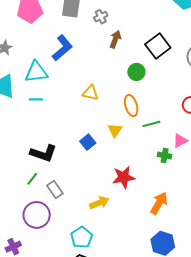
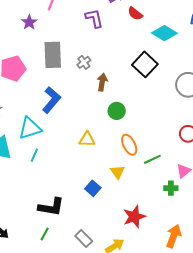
black square: (158, 46) -> (145, 64), moved
green circle: (136, 72) -> (117, 111), moved
cyan line: (36, 99) -> (34, 155), turned -56
gray rectangle: (55, 190) -> (84, 238), moved

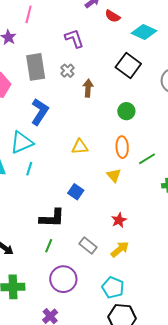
purple L-shape: (94, 18) -> (74, 38), moved
green circle: (117, 111) -> (126, 111), moved
orange ellipse: (129, 145) -> (122, 147), turned 30
blue square: (93, 188) -> (76, 192), moved
red star: (134, 217) -> (119, 220), moved, size x0.7

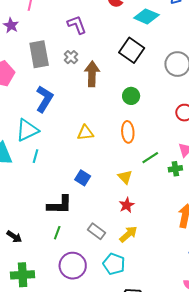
brown arrow: (88, 88) -> (92, 74), size x1.4
green line: (147, 159) -> (150, 158), moved
yellow triangle: (114, 175) -> (125, 177), moved
cyan pentagon: (113, 288) -> (114, 264), moved

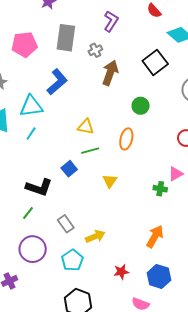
purple L-shape: (77, 25) -> (111, 21), turned 35
green line: (150, 158) -> (90, 151), moved
red star: (127, 205) -> (121, 272), moved

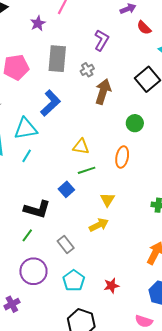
yellow arrow: (95, 236) -> (99, 225), moved
red star: (121, 272) -> (111, 286), moved

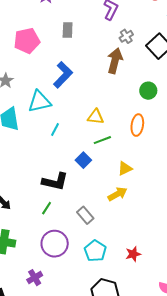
gray rectangle: (57, 59) -> (68, 30), size x0.6
gray cross: (87, 70) -> (126, 36), moved
cyan line: (27, 156) -> (55, 129), moved
yellow triangle: (108, 200) -> (125, 168), turned 35

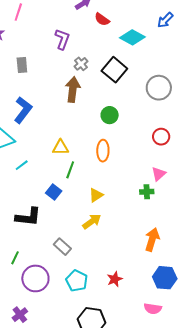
cyan line: (55, 129) -> (22, 165), turned 32
green line: (102, 140) -> (70, 170), turned -42
green line: (47, 208) -> (15, 258), moved

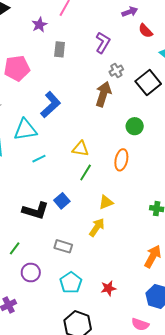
gray rectangle: (22, 65) -> (60, 49), moved
blue square: (54, 192) -> (62, 201), moved
yellow arrow: (92, 222) -> (97, 227), turned -30
gray rectangle: (62, 247) -> (63, 246), turned -36
purple circle: (35, 278) -> (31, 272), size x0.7

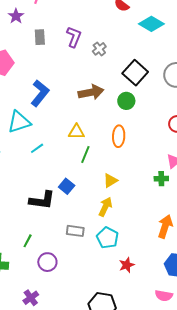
purple L-shape: (103, 43) -> (74, 37), moved
black square: (148, 83) -> (135, 73), moved
brown arrow: (103, 94) -> (91, 92), moved, turned 70
cyan pentagon: (71, 283) -> (108, 238), moved

